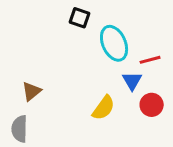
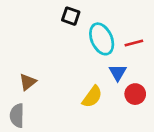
red line: (150, 60) -> (134, 43), moved

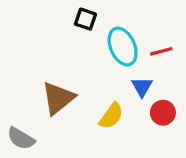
brown triangle: (28, 82) -> (58, 98), moved, size x1.6
gray semicircle: (17, 116) -> (21, 138), turned -60

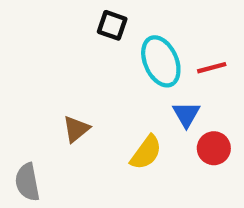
brown triangle: (58, 98) -> (76, 129), size x0.6
gray semicircle: (21, 138) -> (27, 182), turned 48

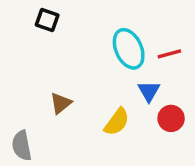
black square: (112, 25) -> (47, 20), moved

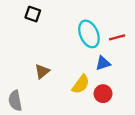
blue triangle: (149, 91) -> (103, 63), turned 42
red circle: (171, 118) -> (103, 94), moved

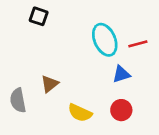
yellow semicircle: (81, 84) -> (80, 113), moved, turned 78
gray semicircle: (15, 101) -> (18, 100), moved

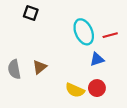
gray semicircle: (18, 100) -> (14, 69), moved
yellow semicircle: (80, 113) -> (75, 90), moved

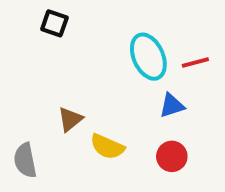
gray semicircle: (14, 69) -> (25, 160), moved
yellow semicircle: (75, 90) -> (107, 147), moved

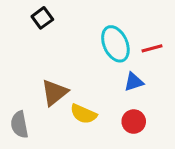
black square: (54, 23) -> (42, 18), turned 35
brown triangle: (70, 119) -> (54, 93), size x1.4

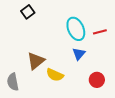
blue triangle: (134, 82) -> (79, 54), moved, turned -32
red circle: (134, 122) -> (97, 80), moved

